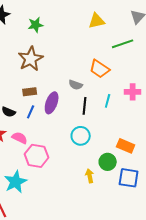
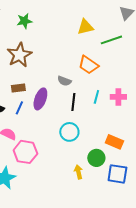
yellow triangle: (97, 21) -> (85, 27), moved
pink cross: (133, 92) -> (118, 97), moved

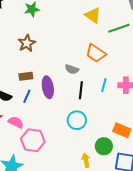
yellow triangle: (85, 27) -> (93, 15), turned 48
brown star: (19, 55) -> (27, 43), size x0.7
purple ellipse: (40, 99) -> (48, 87), turned -30

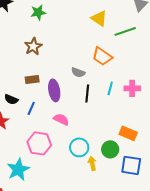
blue line: (27, 96) -> (31, 108), moved
cyan circle: (77, 120) -> (79, 147), moved
pink semicircle: (16, 122) -> (61, 119), moved

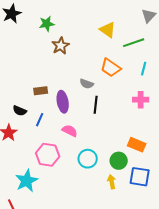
brown star: (33, 46) -> (61, 46), moved
cyan line: (110, 88) -> (144, 69), moved
yellow arrow: (92, 163) -> (112, 182), moved

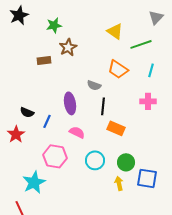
brown rectangle: (41, 91) -> (44, 60), moved
orange rectangle: (137, 145) -> (116, 128), moved

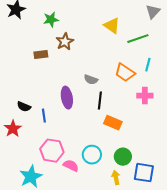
orange trapezoid: (118, 69) -> (125, 73), moved
blue line: (47, 121) -> (44, 116), turned -32
pink semicircle: (77, 132) -> (71, 166), moved

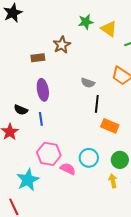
green star: (51, 20) -> (86, 22), moved
purple ellipse: (67, 98) -> (43, 90), moved

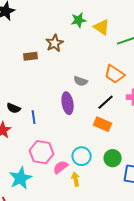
purple ellipse: (43, 90) -> (68, 103), moved
black line: (97, 104) -> (106, 102), moved, turned 42
pink semicircle: (68, 169) -> (61, 167), turned -63
yellow arrow: (113, 181) -> (76, 179), moved

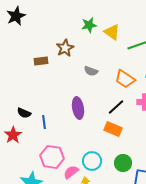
gray semicircle: (81, 81) -> (91, 71), moved

